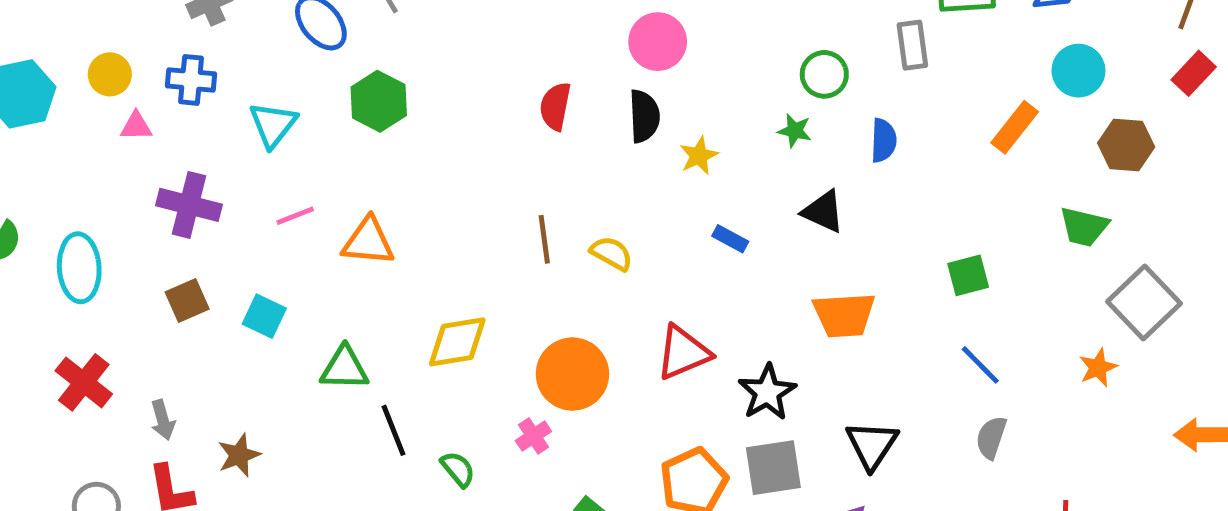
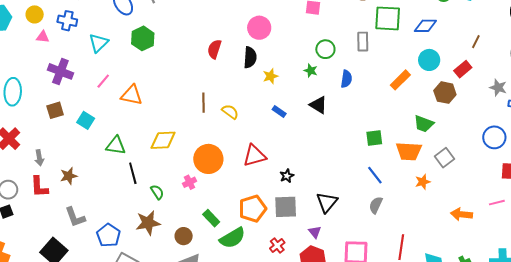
red rectangle: (1194, 73) -> (463, 69), moved
pink line: (295, 216) -> (103, 81), turned -35
gray square: (1144, 303) -> (445, 158), size x0.7
orange trapezoid: (844, 315) -> (409, 151), moved
black star: (767, 392) -> (287, 176), size x0.6

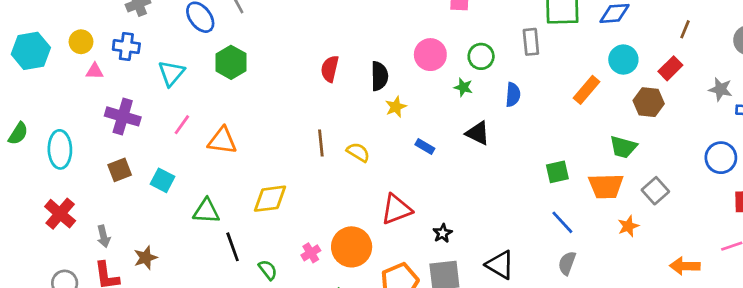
pink circle: (259, 28) -> (430, 55), moved
yellow star: (270, 76) -> (396, 107), moved
orange circle: (208, 159) -> (352, 247), moved
black triangle: (327, 202) -> (500, 265), turned -35

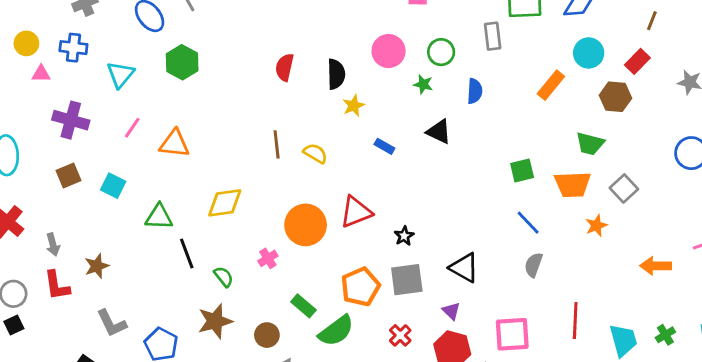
orange circle: (352, 247) -> (306, 225), moved

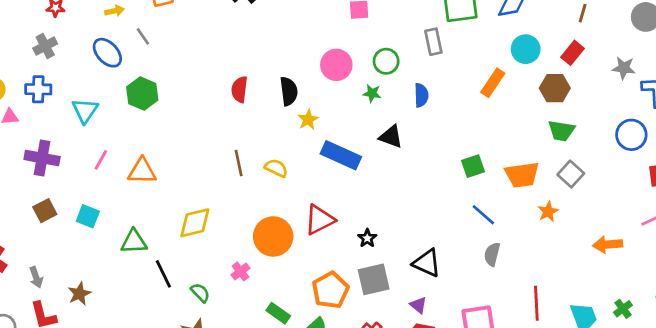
green trapezoid: (590, 144) -> (561, 131), moved
blue rectangle: (384, 146) -> (341, 155), size x2.0

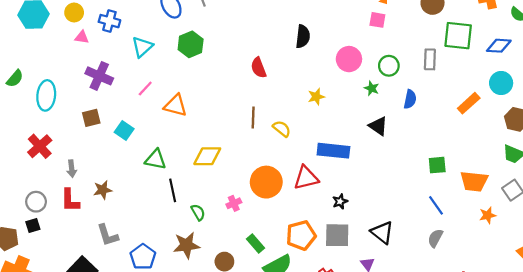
red semicircle: (240, 89) -> (259, 68), moved, turned -42
black semicircle: (289, 91) -> (303, 36), moved
blue rectangle: (341, 155) -> (333, 151), moved, turned -32

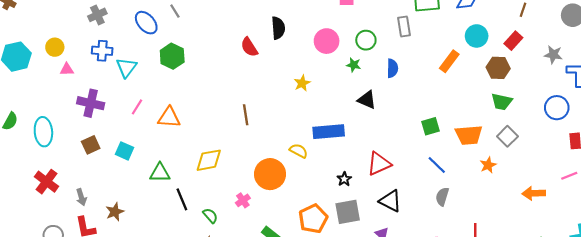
blue cross: (109, 21) -> (102, 51), moved
red semicircle: (259, 68) -> (249, 47), moved
yellow semicircle: (282, 129) -> (299, 151), moved
red triangle: (306, 178) -> (379, 164), moved

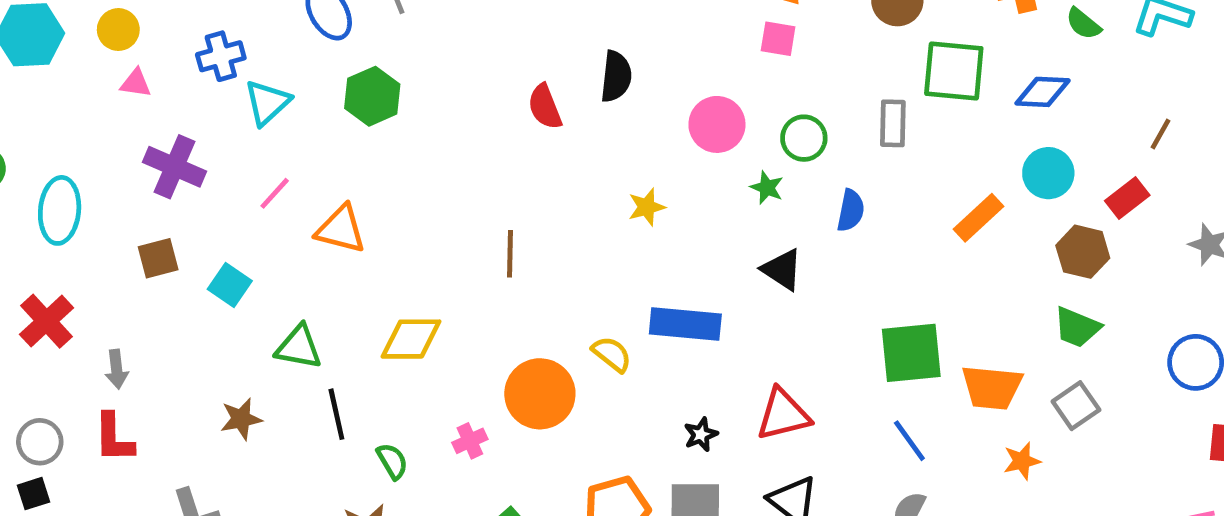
blue cross: (102, 51) -> (221, 56), turned -30
green square: (431, 126) -> (911, 353), size x1.6
brown star: (115, 212) -> (241, 419), moved

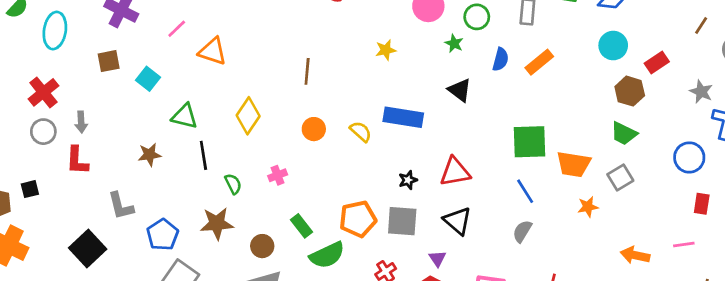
brown line: (1161, 134) -> (701, 25), moved
orange rectangle: (978, 218) -> (539, 62), moved
yellow diamond: (411, 339) -> (248, 116), turned -60
orange circle: (540, 394) -> (314, 129), moved, size x0.6
gray circle: (40, 442) -> (43, 132), moved

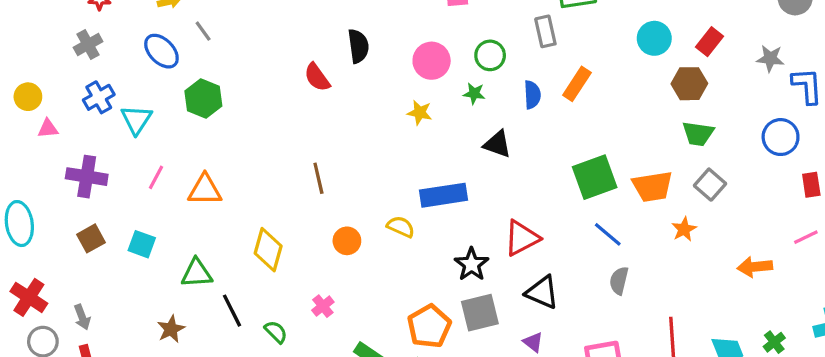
yellow star: (386, 50) -> (420, 113), moved, turned -30
black star: (408, 180) -> (472, 264), size x1.5

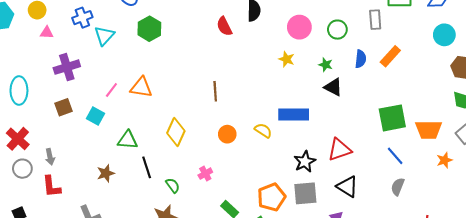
green star: (474, 94) -> (326, 65), moved
purple cross: (87, 177) -> (67, 67), turned -35
pink line: (156, 177) -> (111, 90), moved

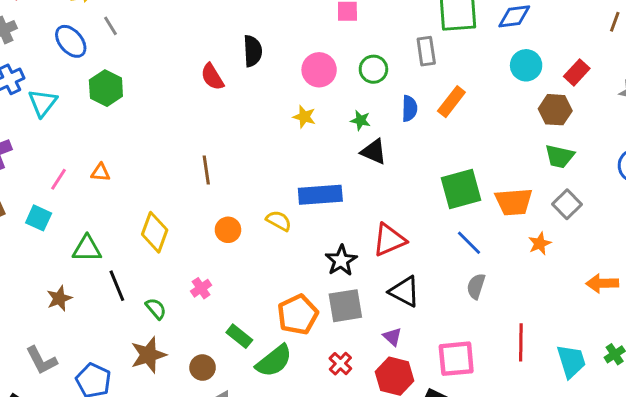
orange triangle: (141, 87) -> (101, 172), size x0.6

